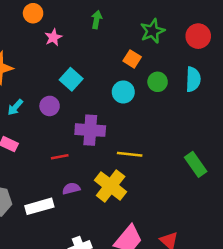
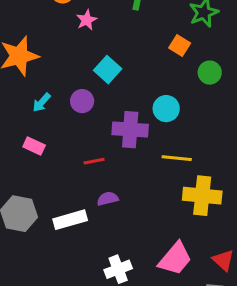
cyan circle: (123, 92) -> (166, 109), moved
yellow cross: (111, 186) -> (202, 196), moved, turned -32

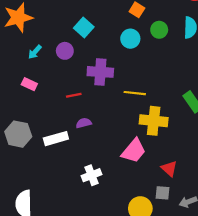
cyan circle: (166, 109) -> (130, 39), moved
pink trapezoid: (175, 259) -> (134, 151), moved

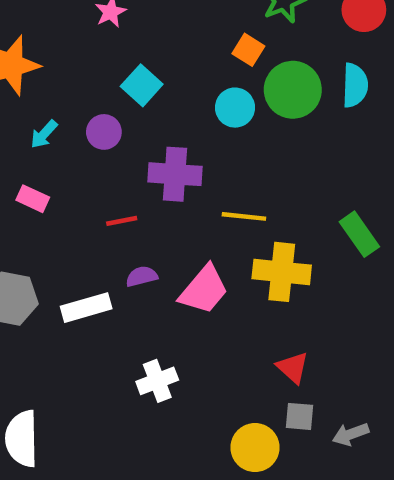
green circle: (159, 30) -> (293, 90), size x1.6
pink trapezoid: (134, 151) -> (204, 290), moved
red triangle: (169, 169) -> (293, 368), moved

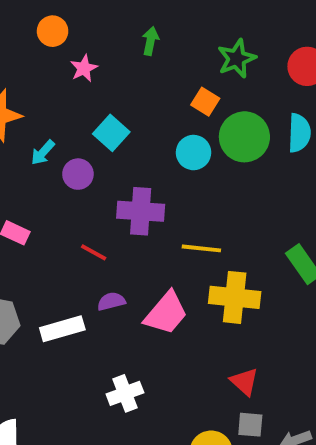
cyan arrow: (44, 134) -> (43, 153), moved
red line: (122, 221) -> (94, 252), turned 40

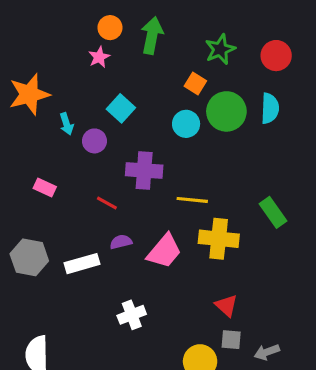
orange circle: (53, 31) -> (110, 28), moved
green arrow: (150, 41) -> (152, 35), size x1.6
cyan arrow: (43, 153) -> (67, 124), turned -60

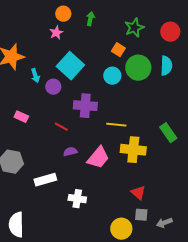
green arrow: (152, 35) -> (90, 19), size x0.6
cyan square: (121, 108) -> (70, 66), size x1.5
white rectangle: (82, 264) -> (45, 180), moved
white cross: (132, 315) -> (77, 199), turned 30

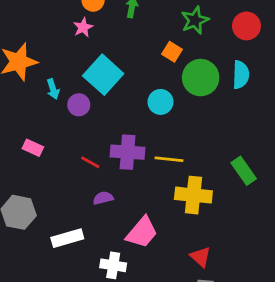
cyan circle: (112, 76) -> (160, 102), moved
purple cross: (85, 106) -> (128, 152), moved
pink trapezoid: (98, 158) -> (142, 232), moved

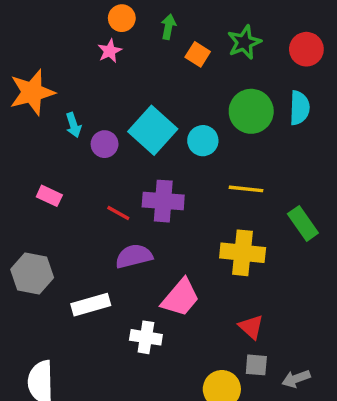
orange square: (172, 52) -> (198, 54), moved
cyan square: (103, 75) -> (153, 130), moved
yellow line: (169, 159) -> (246, 189), moved
purple semicircle: (103, 198) -> (134, 256), size x1.5

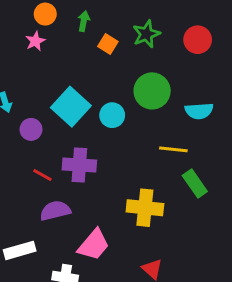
cyan semicircle: (299, 108) -> (199, 111), moved, turned 84
purple circle: (105, 144) -> (31, 129), moved
yellow line: (246, 189) -> (173, 149), moved

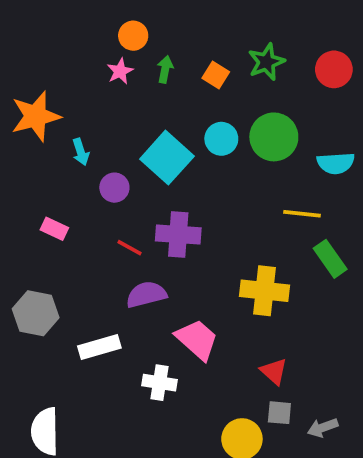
green arrow: (84, 21) -> (165, 69), moved
cyan circle: (112, 115) -> (221, 139), moved
pink trapezoid: (94, 245) -> (197, 339), turned -88

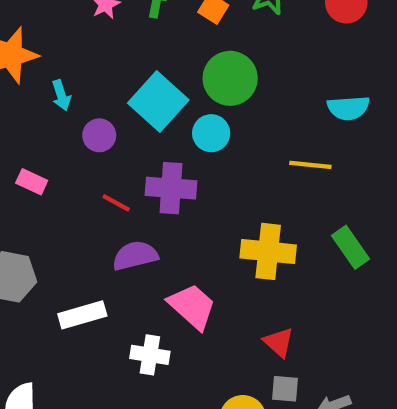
green circle: (274, 137) -> (230, 78), moved
cyan circle: (221, 139) -> (211, 133), moved
green rectangle: (330, 259) -> (350, 247), moved

